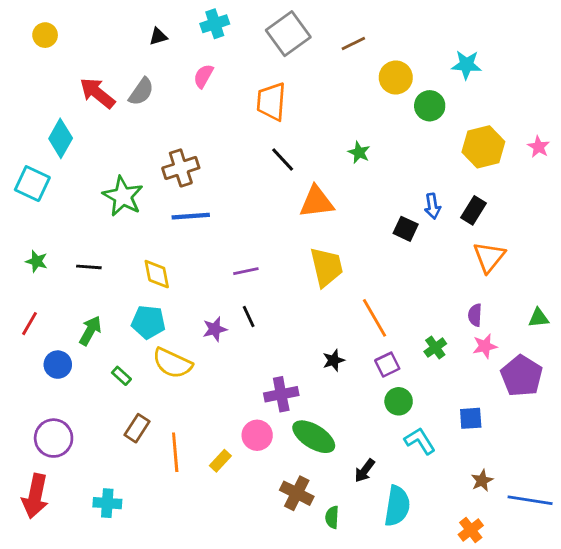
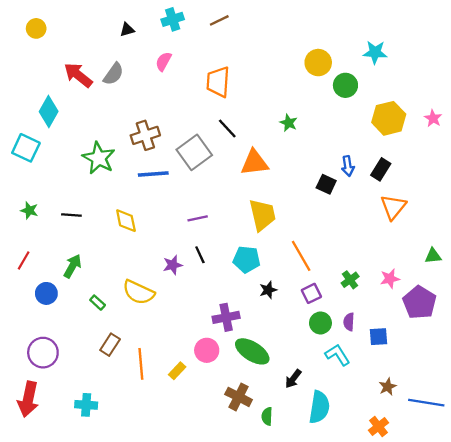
gray square: (288, 34) -> (194, 152), moved
brown line: (353, 44) -> (219, 20), moved
purple semicircle: (475, 315) -> (349, 322), moved
cyan pentagon: (148, 322) -> (247, 259), moved

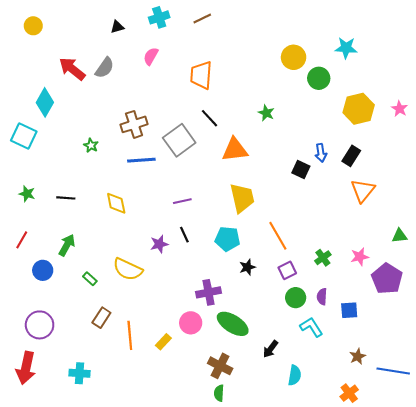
green star: (99, 158) -> (91, 145), size x0.5
cyan semicircle: (319, 407) -> (295, 375), size x0.7
green semicircle: (267, 416) -> (219, 393), moved

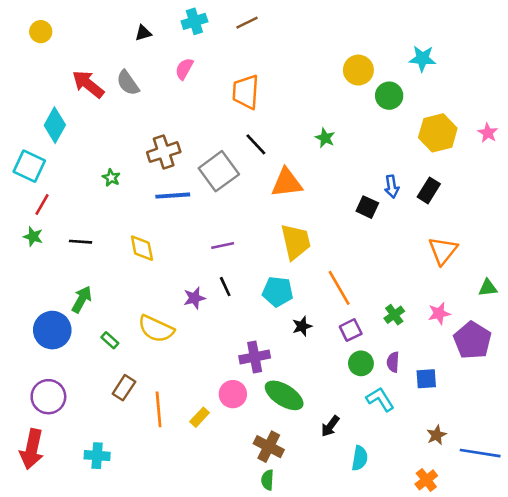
gray semicircle: (105, 68) -> (128, 83), turned 110
orange triangle: (363, 191) -> (443, 251), moved
red line: (22, 240) -> (42, 205), moved
blue circle: (43, 270) -> (52, 330), size x1.5

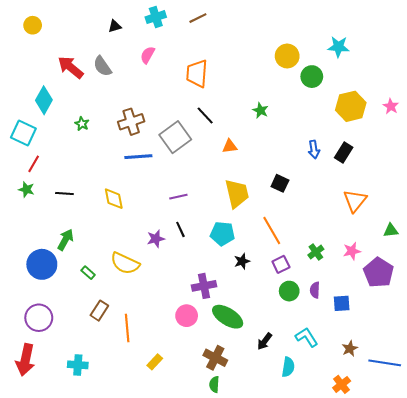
green star: (111, 178) -> (82, 124), moved
orange triangle: (287, 183) -> (230, 146), size x0.6
black square: (367, 207) -> (280, 183), moved
cyan L-shape: (380, 399) -> (307, 337), moved
yellow rectangle: (200, 417) -> (155, 362), moved

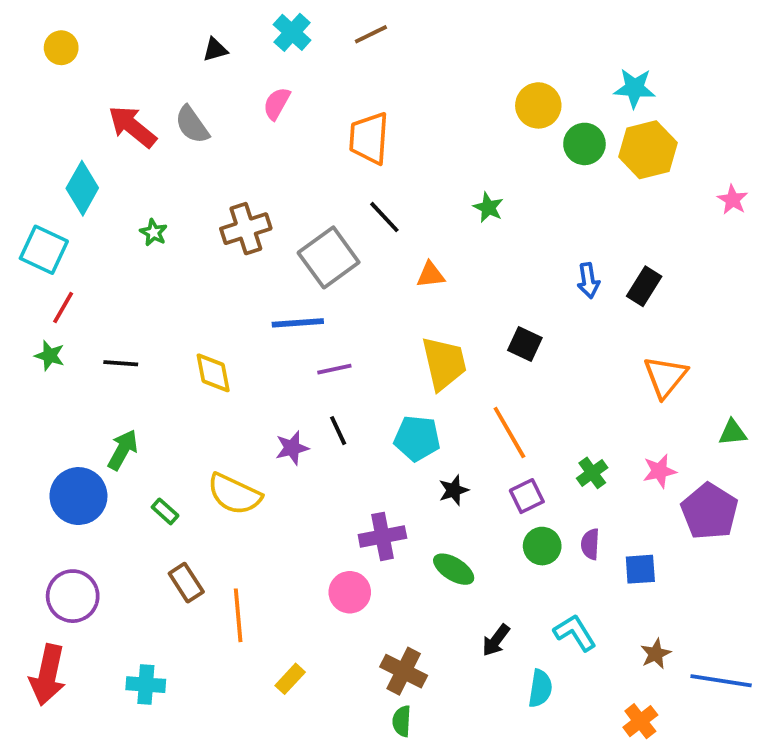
cyan cross: (156, 17) -> (292, 32), turned -30
yellow hexagon: (351, 106) -> (648, 150), moved
blue line: (138, 157) -> (298, 323), moved
brown rectangle: (99, 311) -> (186, 583), turned -66
green ellipse: (228, 317) -> (454, 569), moved, size x0.7

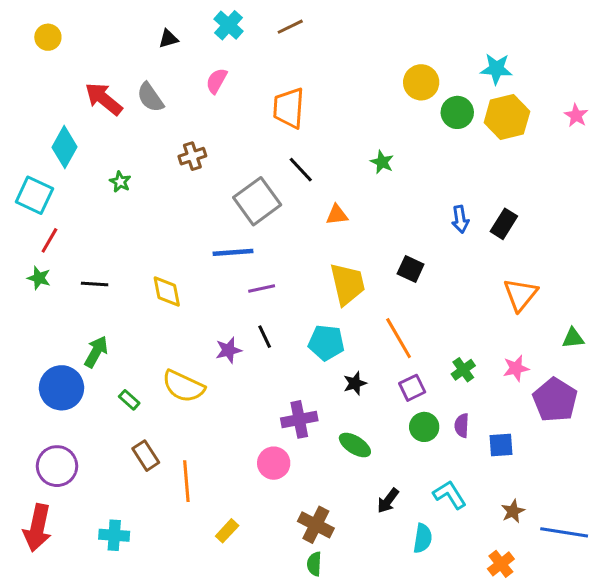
pink star: (733, 200) -> (576, 115), moved
brown cross: (246, 229) -> (192, 156), moved, size x0.7

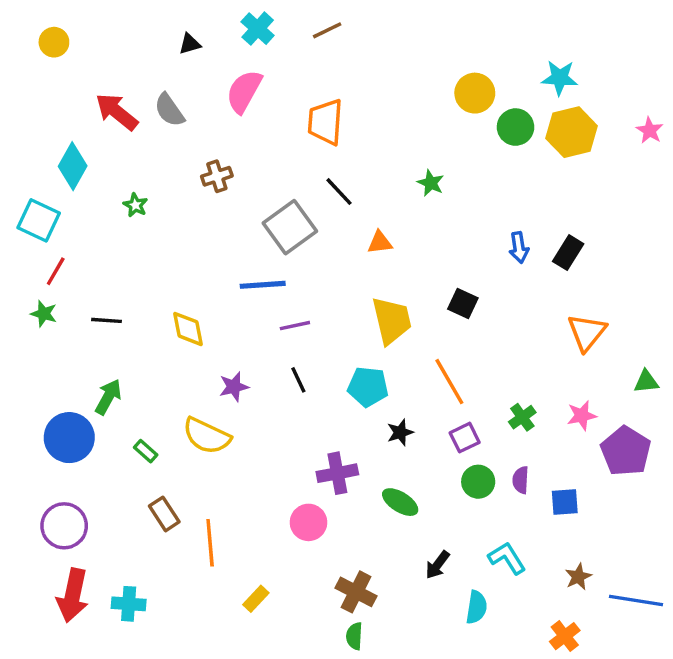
pink semicircle: (216, 81) -> (244, 91), size x1.5
purple star: (229, 350) -> (234, 387), moved
red arrow: (37, 528) -> (73, 595), moved

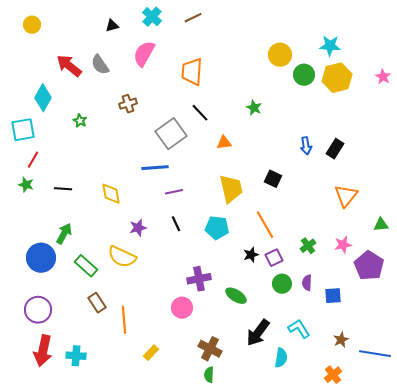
cyan square: (39, 220) -> (23, 130), turned -35
black star: (400, 432) -> (251, 255), moved
green rectangle: (146, 451) -> (86, 266), size x1.6
black arrow: (437, 565) -> (258, 333), size x1.6

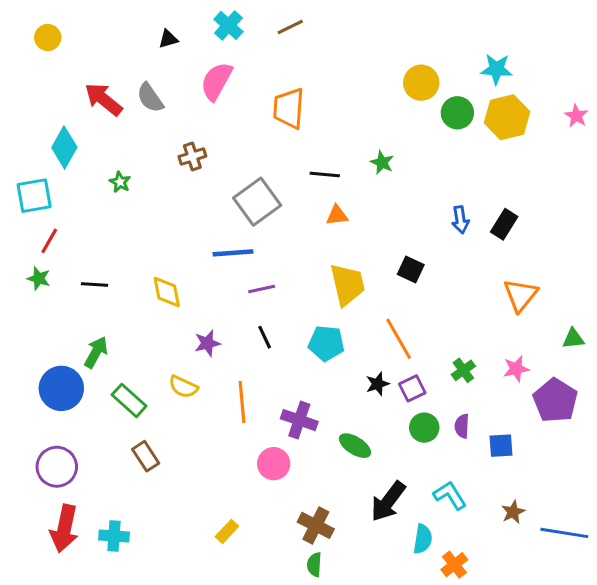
black line: (200, 113) -> (325, 175), moved, turned -42
yellow semicircle: (122, 257) -> (183, 387), size x0.7
purple cross: (199, 279) -> (299, 420), turned 30
orange line: (124, 320) -> (242, 402), moved
orange cross: (333, 375) -> (454, 565), moved

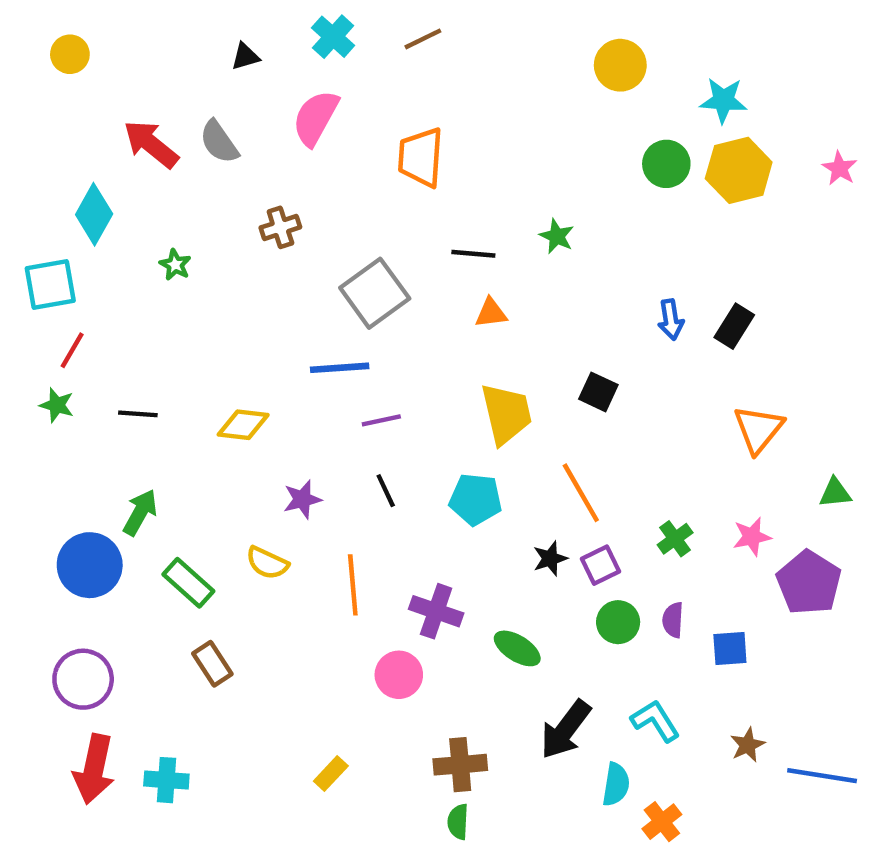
yellow circle: (421, 83) -> (620, 65), moved
yellow diamond: (167, 292) -> (243, 425), turned -72
brown cross: (316, 525) -> (460, 765), turned -32

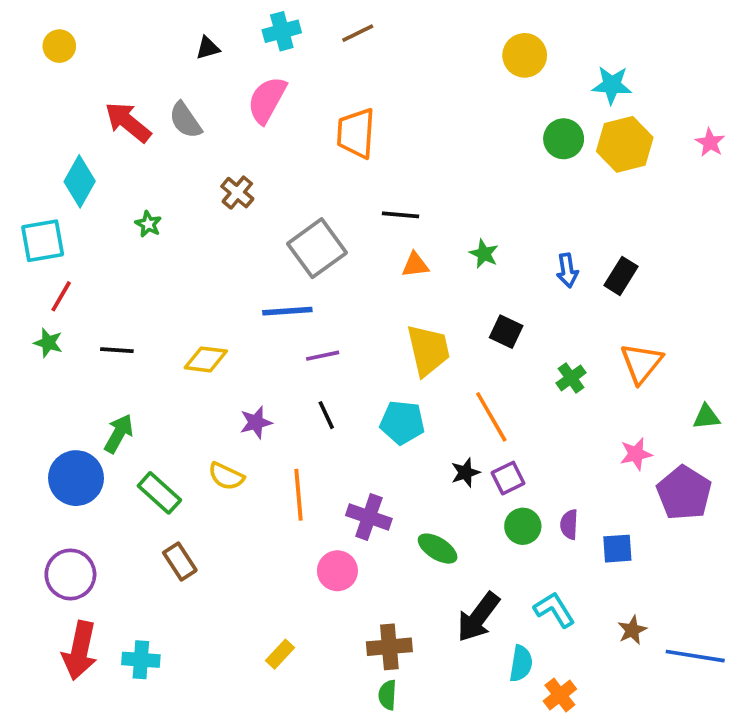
cyan cross: (333, 37) -> (282, 31), turned 33
brown cross: (280, 227) -> (237, 193), turned -32
green star: (557, 236) -> (484, 254), moved
green cross: (675, 539) -> (571, 378), moved

